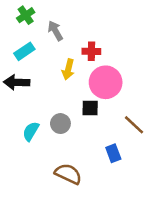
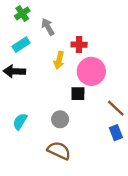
gray circle: (60, 124) -> (60, 119), moved
cyan semicircle: (31, 131) -> (20, 122), moved
blue rectangle: (113, 153) -> (116, 133), moved

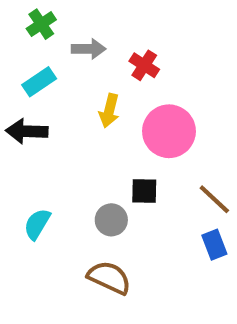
gray arrow: (48, 27) -> (89, 49), turned 120
red cross: (79, 45) -> (144, 65), moved, turned 32
black square: (78, 94) -> (144, 191), moved

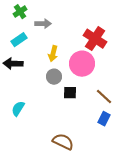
red cross: (144, 65) -> (95, 39), moved, size x1.6
gray circle: (111, 220) -> (54, 77), moved
blue rectangle: (214, 245) -> (104, 119), turned 48
brown semicircle: (109, 278) -> (63, 142), moved

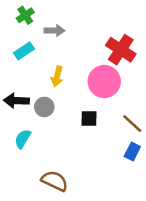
yellow arrow: (53, 54) -> (57, 76), moved
black arrow: (13, 64) -> (16, 101), moved
gray circle: (54, 77) -> (44, 107), moved
brown semicircle: (63, 142) -> (55, 181), moved

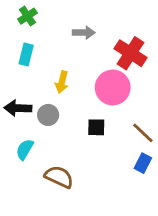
gray arrow: (55, 31) -> (84, 33), moved
cyan rectangle: (24, 51) -> (26, 55), turned -42
brown semicircle: (55, 181) -> (59, 177), moved

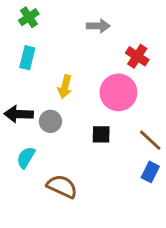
gray arrow: (84, 33) -> (98, 26), moved
red cross: (131, 53) -> (137, 56), size x0.7

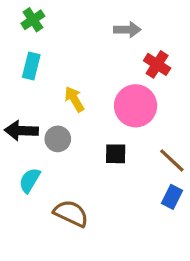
gray arrow: (98, 26) -> (127, 30), moved
yellow arrow: (65, 87) -> (74, 99), turned 135

